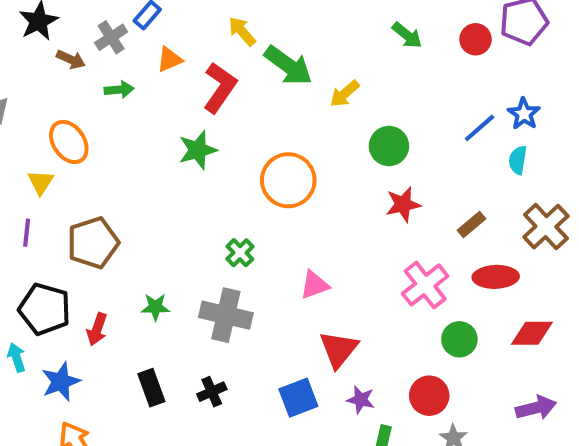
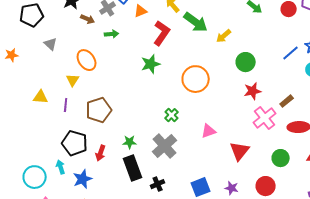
orange triangle: (169, 59) -> (141, 11), moved
pink cross: (425, 285) -> (265, 118), moved
gray cross: (226, 315) -> (165, 146), turned 35
red triangle: (339, 349) -> (240, 151), moved
black rectangle: (151, 388) -> (133, 168), moved, size x1.4

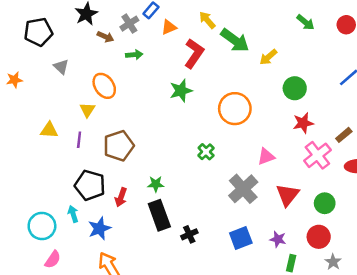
pink triangle: (209, 131) -> (266, 157), moved
gray cross: (165, 146) -> (243, 189), moved
green circle: (281, 158) -> (325, 203), moved

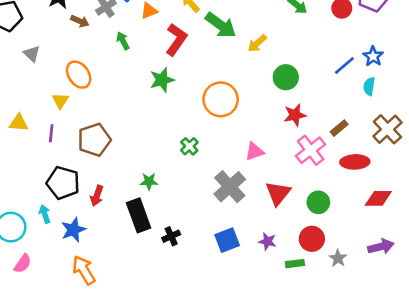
green arrow: (134, 55) -> (123, 41), moved, turned -112
green star: (156, 184) -> (149, 181), moved
gray star: (333, 262) -> (338, 258), moved
green rectangle: (291, 263) -> (295, 264), moved, turned 70

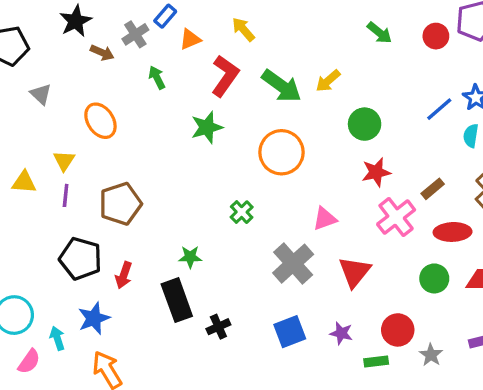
green arrow: (221, 25) -> (281, 86), moved
yellow triangle: (60, 101) -> (64, 161), moved
green circle: (318, 202) -> (434, 278), moved
cyan arrow: (45, 214) -> (57, 338), moved

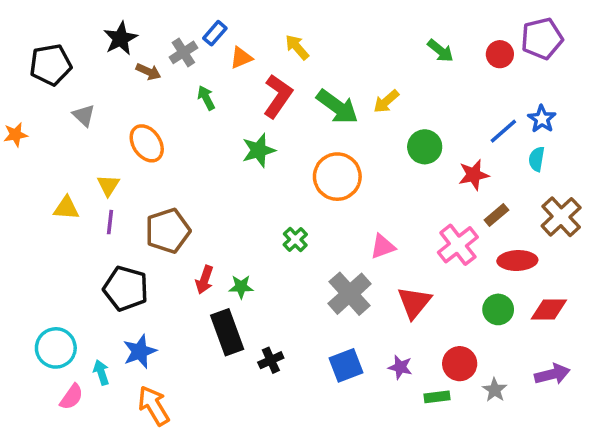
red star: (376, 172) -> (474, 175), moved
red arrow: (124, 275) -> (204, 280), moved

